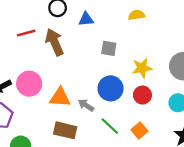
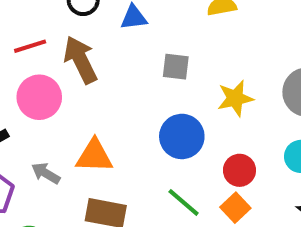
pink circle: (29, 84) -> (39, 97), moved
red circle: (142, 95) -> (239, 170), moved
gray arrow: (86, 105) -> (46, 173), moved

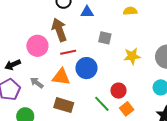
red line: (30, 46) -> (68, 52), moved
blue circle: (182, 136) -> (86, 68), moved
red circle: (239, 170) -> (119, 91), moved

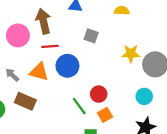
yellow star: (132, 56) -> (131, 54), moved
brown rectangle: (64, 105) -> (25, 101), moved

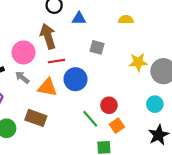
gray arrow: (12, 75) -> (22, 77), moved

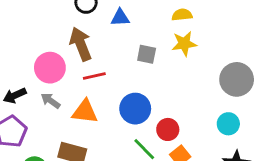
yellow star: (138, 62) -> (184, 44), moved
blue circle: (75, 79) -> (135, 109), moved

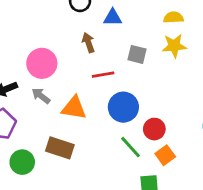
brown arrow: (81, 44) -> (88, 43), moved, size x0.6
red line: (94, 76) -> (103, 75), moved

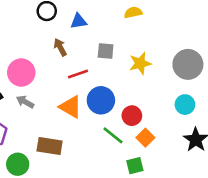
yellow star: (174, 46) -> (140, 63), moved
orange triangle: (74, 108) -> (71, 107), moved, turned 30

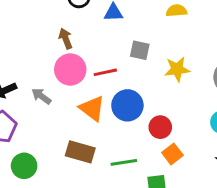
brown arrow: (60, 47) -> (66, 39), moved
pink circle: (21, 73) -> (70, 70), moved
green line: (113, 135) -> (124, 162), moved, turned -55
brown rectangle: (50, 146) -> (80, 152), moved

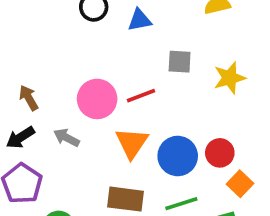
brown arrow: (66, 39) -> (29, 98), moved
blue circle: (127, 105) -> (178, 156), moved
orange triangle: (92, 108) -> (132, 143), turned 36

